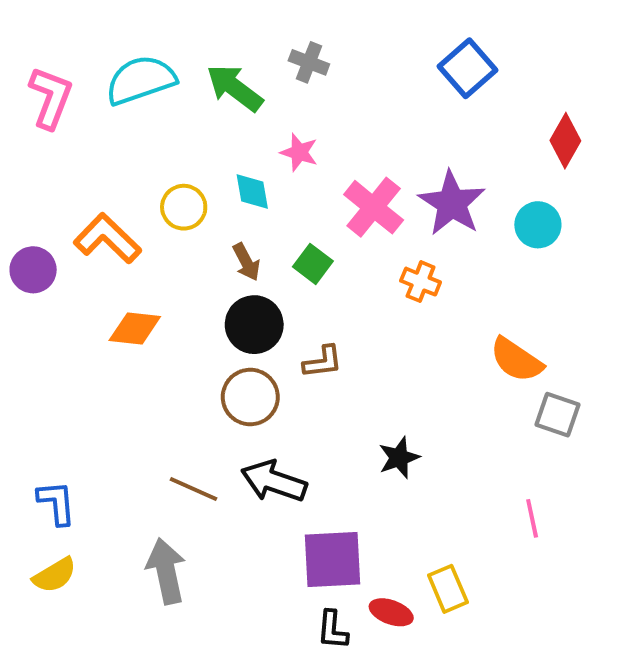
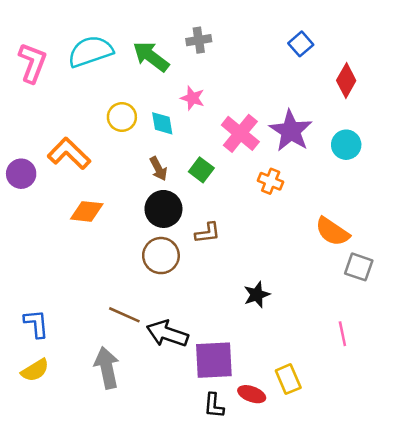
gray cross: (309, 62) -> (199, 40), turned -30
blue square: (467, 68) -> (301, 44), size x0.7
red diamond: (565, 141) -> (346, 80), moved
yellow circle: (184, 207) -> (122, 117), moved
black arrow: (274, 481) -> (167, 334), moved

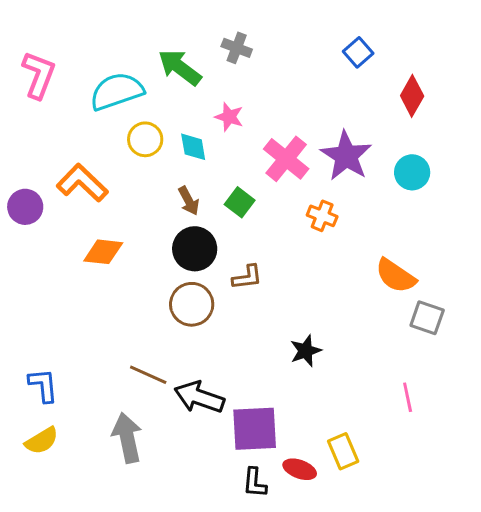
gray cross: (199, 40) -> (237, 48), turned 30
cyan semicircle: (90, 51) -> (117, 91), moved

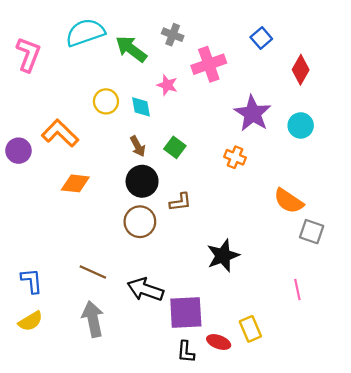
cyan semicircle: (117, 91) -> (85, 33), moved
pink cross: (286, 159) -> (209, 64), moved, turned 32
black star: (306, 351) -> (223, 256), size x1.4
brown line: (148, 375) -> (93, 272), moved

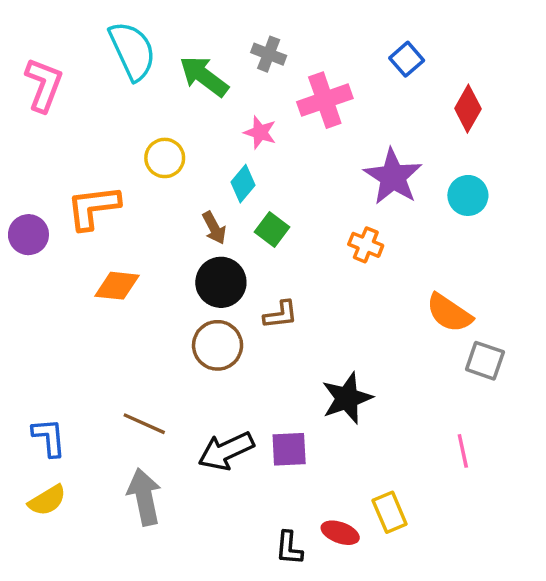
cyan semicircle: (85, 33) -> (132, 51), turned 84
cyan diamond: (141, 107) -> (243, 184), moved, turned 50
orange L-shape: (60, 133) -> (93, 207), turned -51
black arrow: (145, 290) -> (226, 451), turned -44
purple square: (186, 312) -> (289, 449), moved, size x0.7

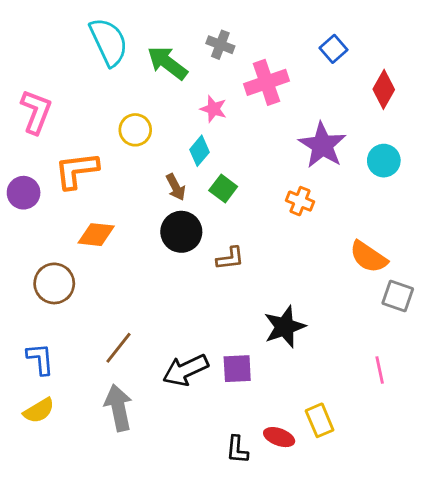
pink L-shape: (44, 85) -> (36, 112), moved
brown circle: (218, 345) -> (54, 283), moved
brown line: (144, 424) -> (118, 348), turned -76

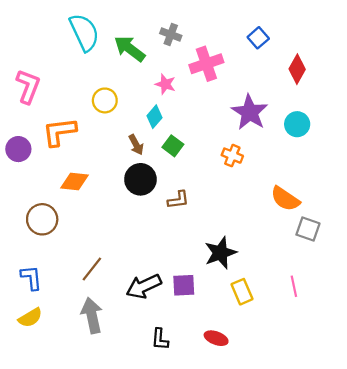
yellow rectangle: (320, 420) -> (242, 292), moved
black L-shape: (237, 450) -> (160, 339), moved

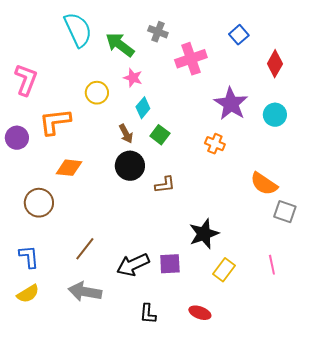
pink star: (165, 84) -> (133, 78), moved
yellow rectangle: (242, 292) -> (224, 270), turned 60
gray arrow: (92, 315) -> (85, 292), turned -68

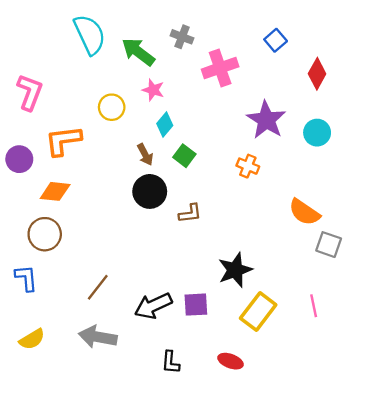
orange diamond: (69, 168) -> (55, 191), moved
blue L-shape: (29, 257) -> (26, 278), moved
yellow rectangle: (224, 270) -> (258, 311), size x1.4

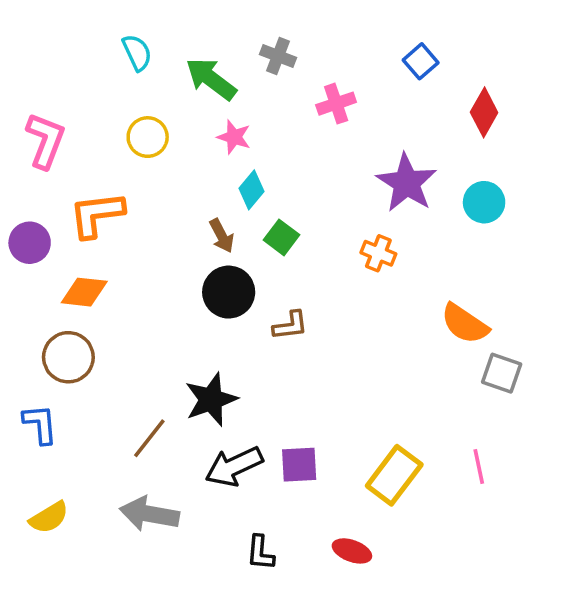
cyan semicircle: (90, 34) -> (137, 52), size x0.6
pink cross: (220, 68) -> (336, 104), size x0.7
yellow circle: (112, 107) -> (148, 137), moved
black star: (235, 270) -> (211, 399), moved

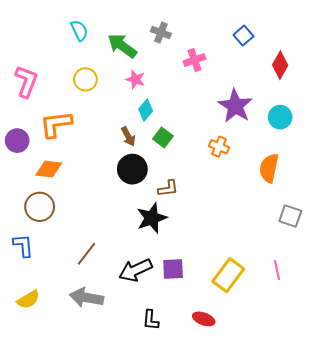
orange semicircle: (465, 324) -> (269, 168), moved, turned 68
black star: (211, 399) -> (152, 218), moved

